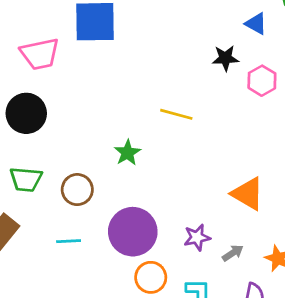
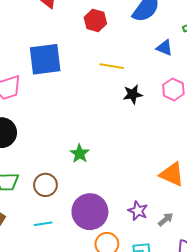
black star: (225, 58) -> (133, 94), moved
yellow line: (176, 114) -> (112, 66), moved
purple star: (197, 237) -> (138, 211), turned -30

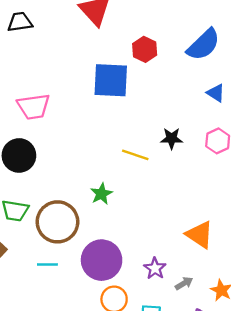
blue square: (45, 59) -> (111, 80), moved
yellow line: (112, 66) -> (135, 155), moved
brown circle: (45, 185) -> (57, 222), size x1.6

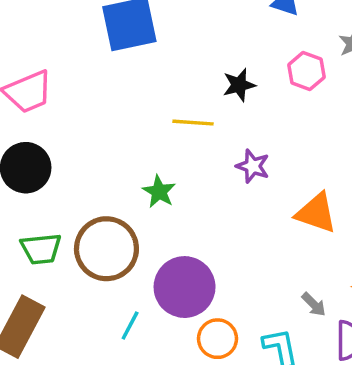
cyan line: (47, 264) -> (130, 325), moved, turned -48
purple star: (155, 268) -> (253, 166), moved
gray arrow: (184, 283) -> (314, 304), moved, turned 90

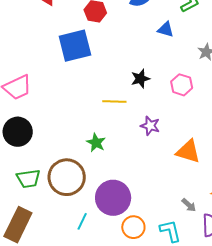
pink hexagon: (306, 71) -> (182, 85), moved

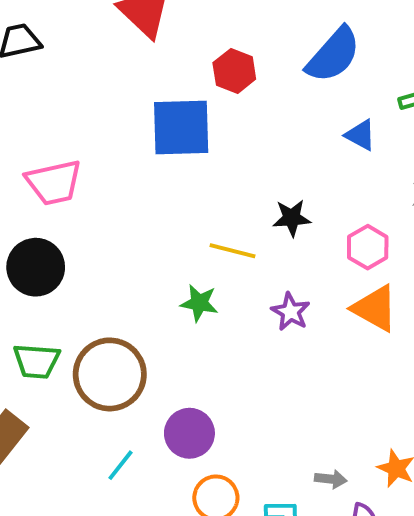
green star: (96, 143) -> (199, 303), moved, turned -30
orange triangle: (188, 152) -> (375, 308), moved
purple circle: (113, 198) -> (189, 433), size x0.7
gray arrow: (189, 205) -> (331, 479), turned -49

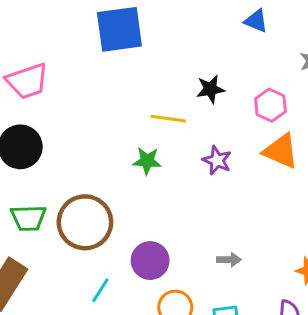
gray arrow: (331, 479) -> (229, 260), moved

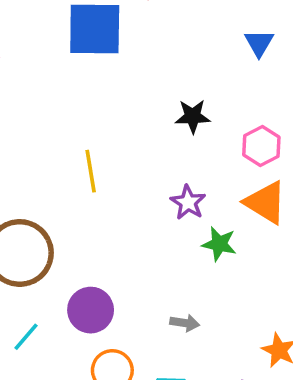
blue triangle: (256, 21) -> (259, 43), turned 30
yellow line: (168, 119) -> (91, 171), moved, turned 64
green star: (147, 161) -> (219, 244), moved

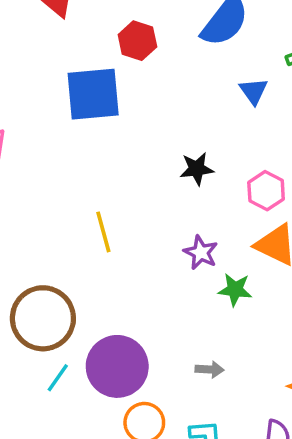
purple circle: (91, 310) -> (117, 366), size x1.4
cyan line: (26, 337) -> (58, 378), moved

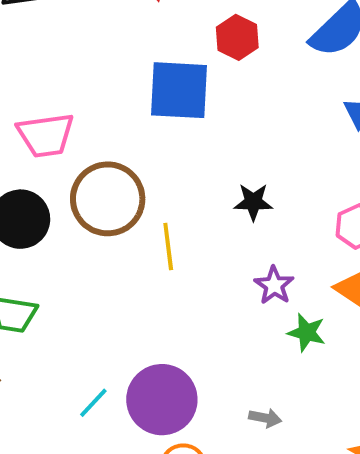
black star: (197, 169) -> (253, 202), moved
brown circle: (43, 318) -> (108, 199), moved

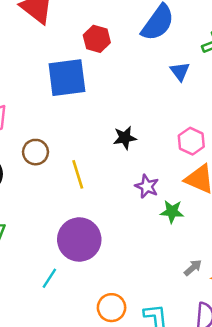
brown circle: (108, 199) -> (35, 152), size x0.6
purple circle: (162, 400) -> (79, 240), moved
gray arrow: (265, 418) -> (193, 268), moved, turned -42

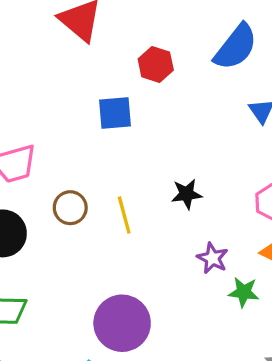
blue square: (67, 78) -> (115, 113), size x0.7
yellow line: (78, 174) -> (124, 215), moved

